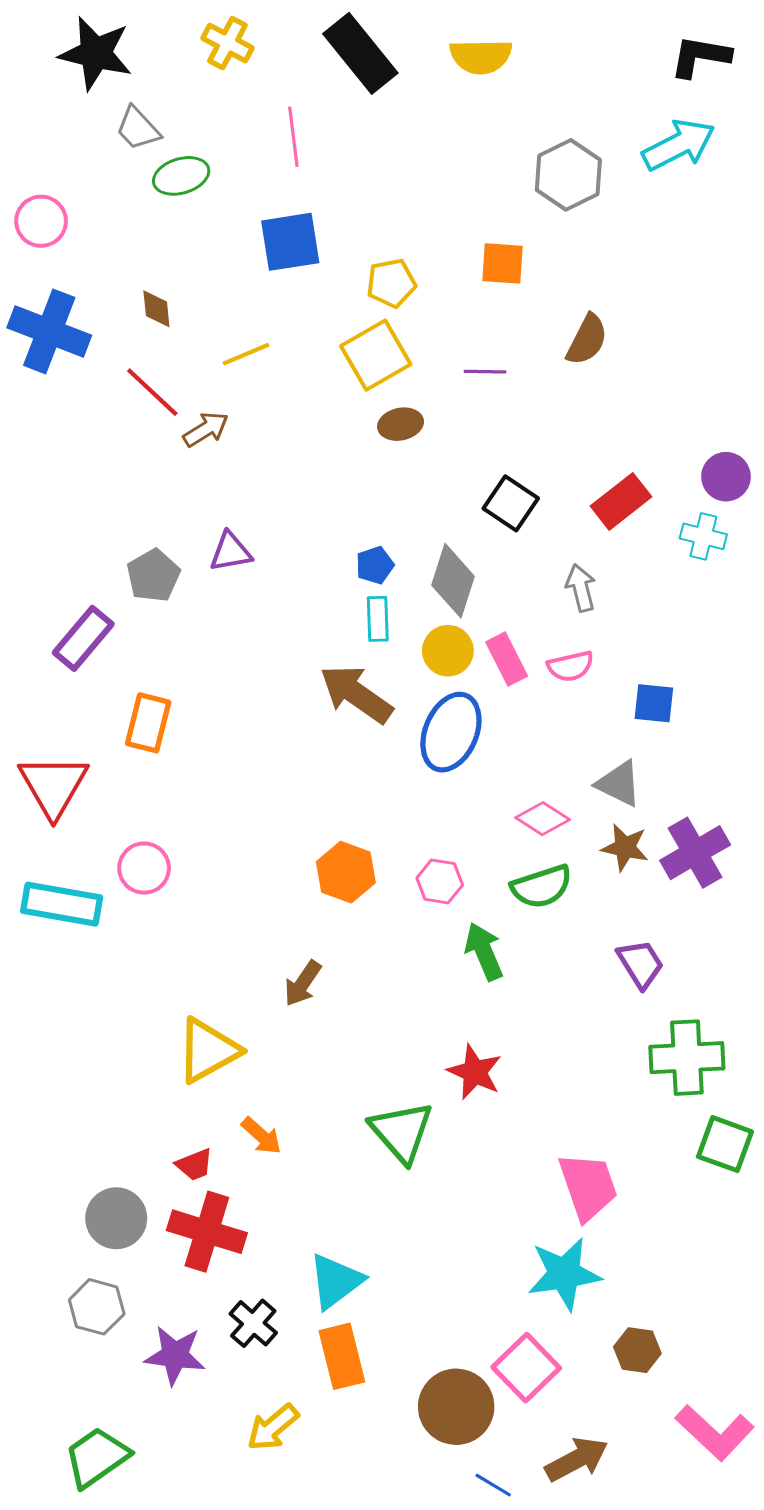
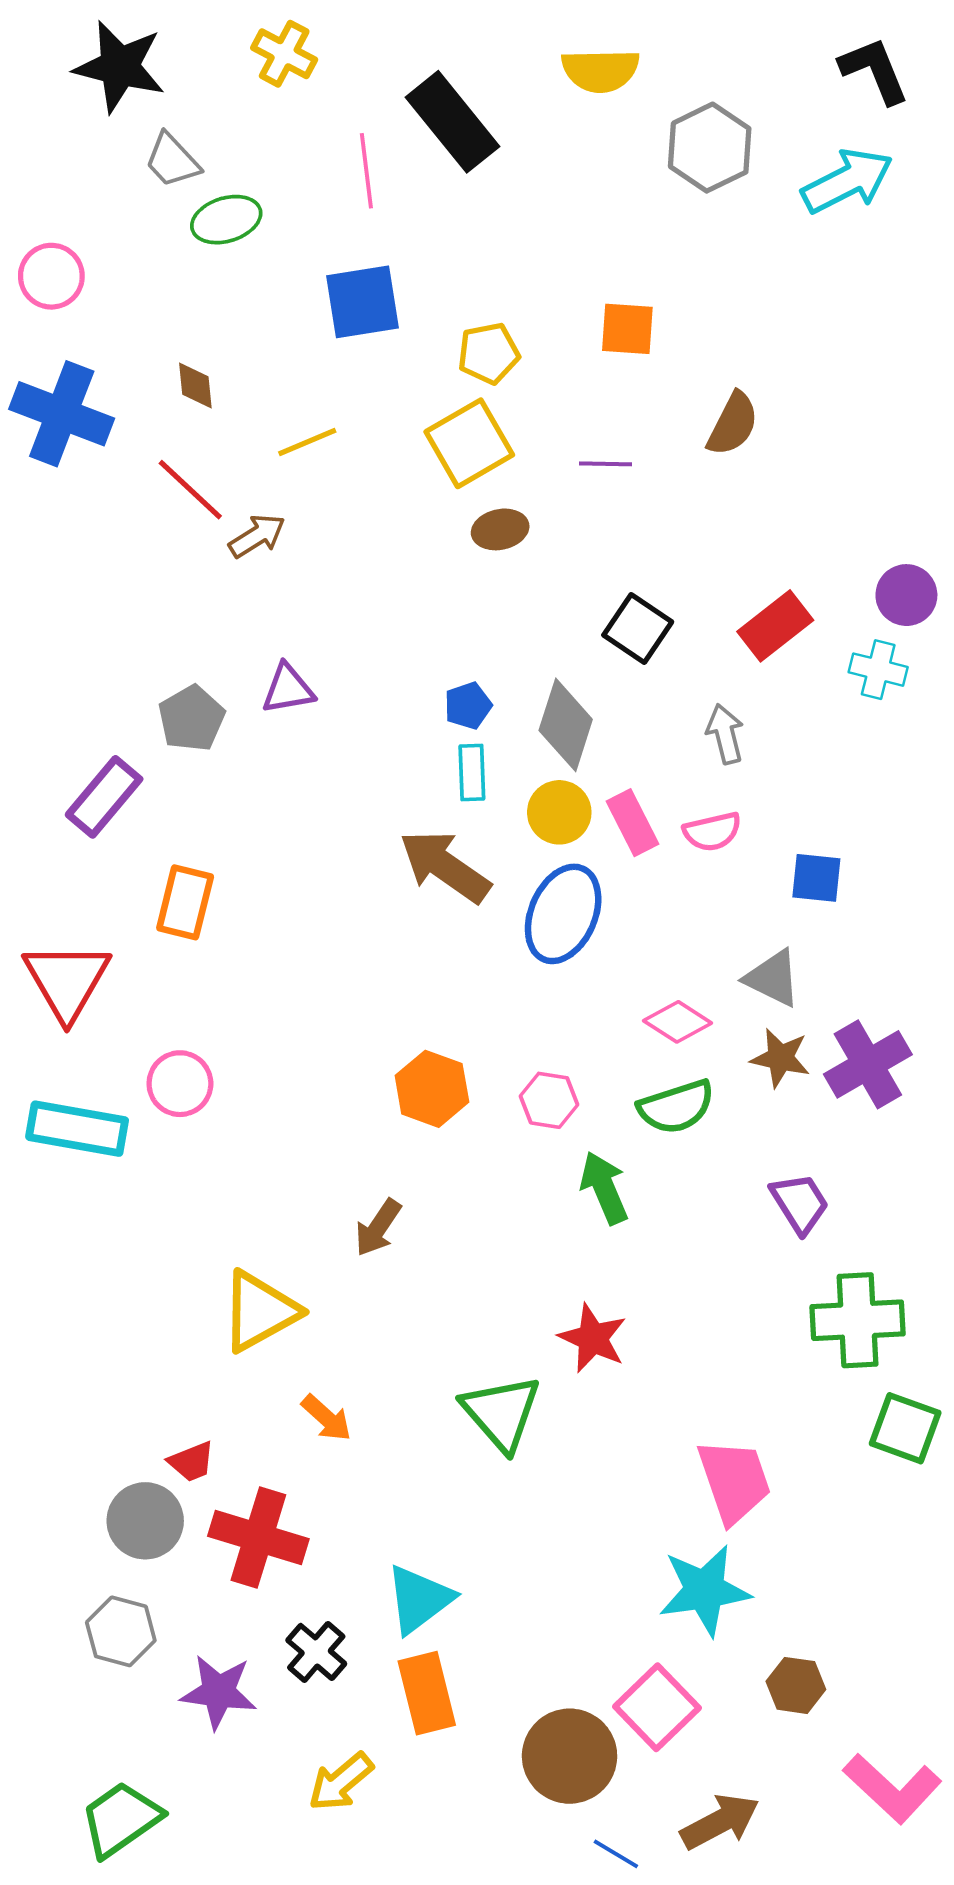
black rectangle: (360, 53) -> (453, 122), moved
black L-shape: (700, 56) -> (874, 70), turned 58
gray hexagon: (568, 175) -> (710, 148), moved
red trapezoid: (195, 1165) -> (192, 1462), moved

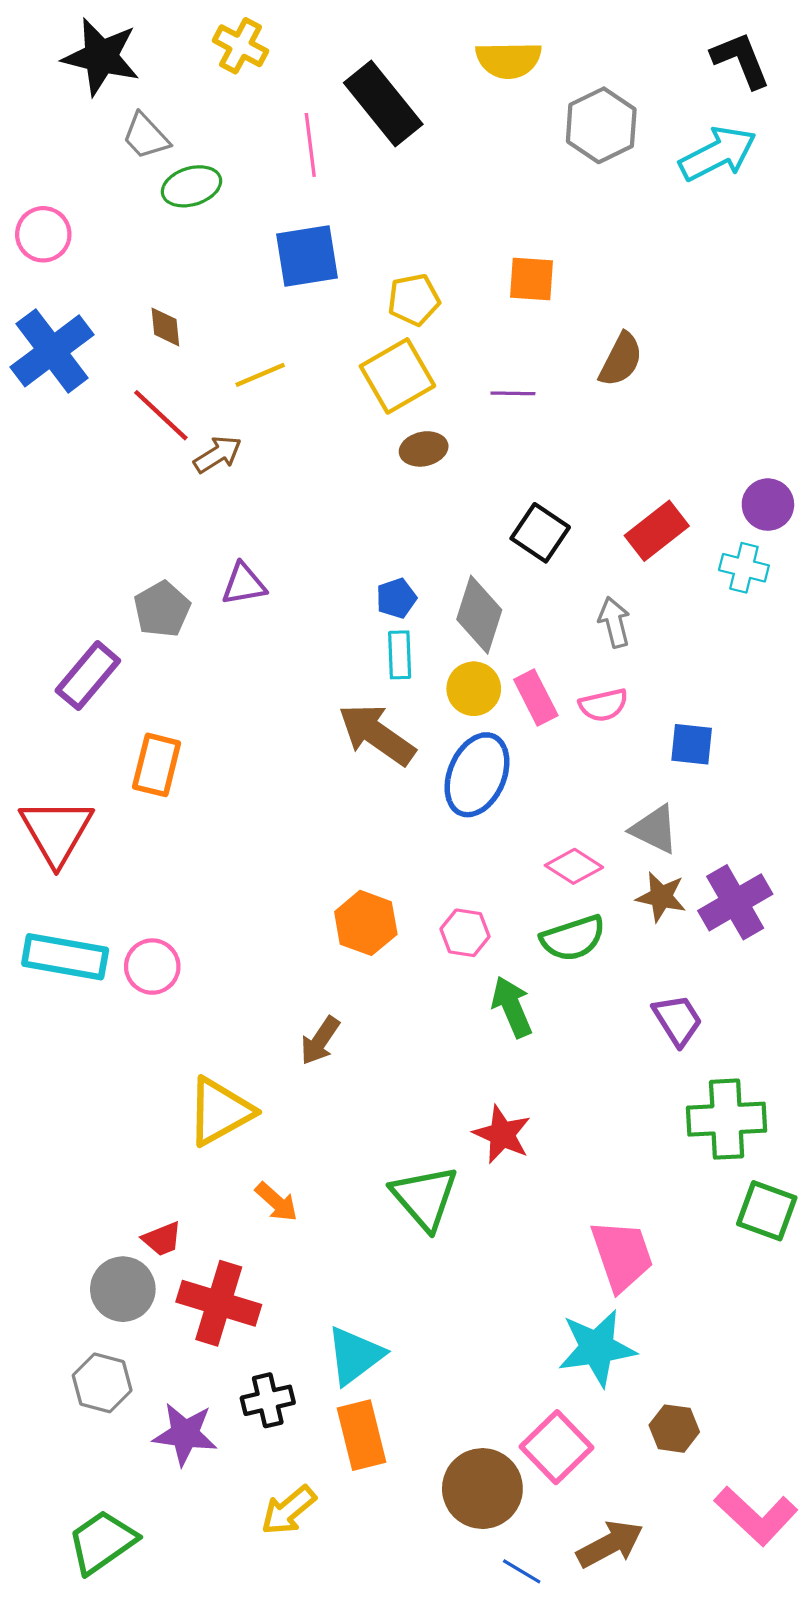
blue cross: (62, 414) -> (52, 351), turned 32
pink circle: (180, 1084) -> (152, 967), moved
black cross: (316, 1652) -> (268, 1400), turned 36

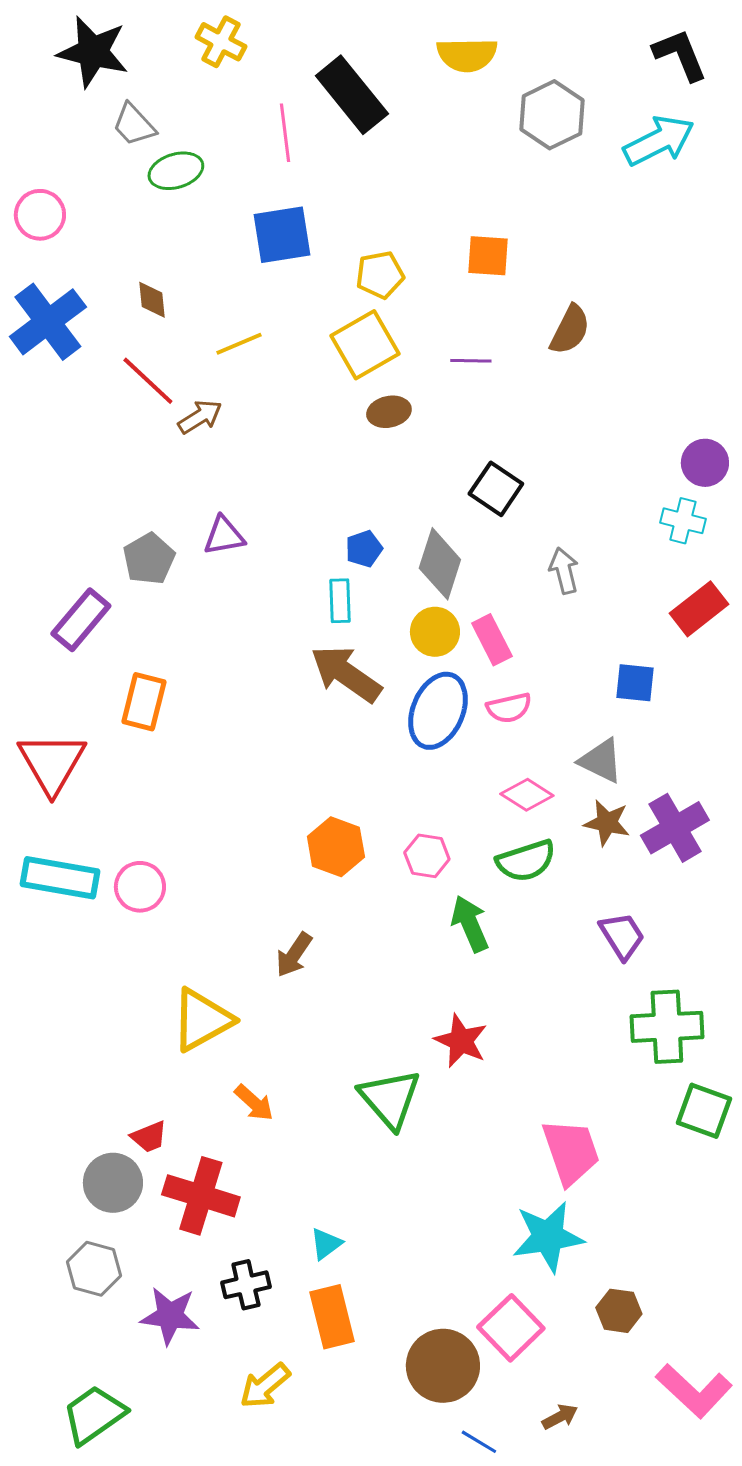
red rectangle: (657, 531) -> (699, 609), moved
cyan rectangle: (400, 655) -> (340, 601), moved
pink semicircle: (603, 705) -> (509, 708), moved
cyan triangle: (355, 1356) -> (326, 1244), size x0.6
brown arrow: (610, 1544) -> (560, 1417), size x0.6

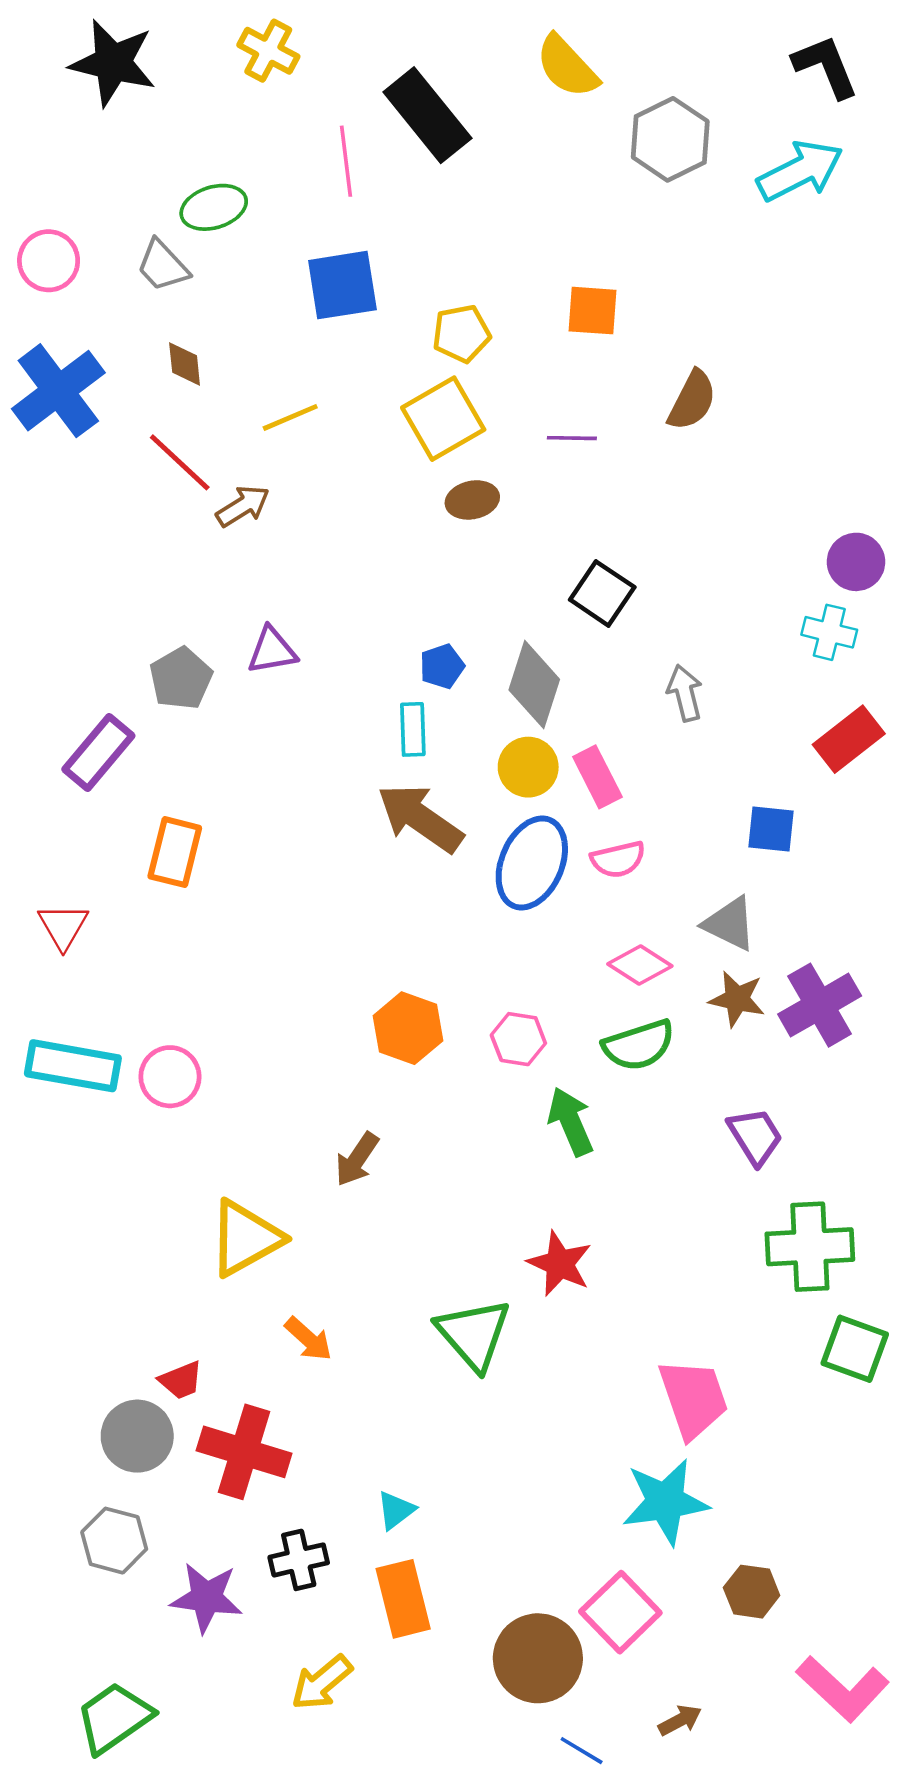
yellow semicircle: (467, 55) -> (567, 66), turned 48
gray trapezoid: (134, 125) -> (163, 266), moved
red triangle: (52, 763) -> (63, 926), size x0.6

